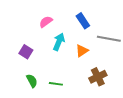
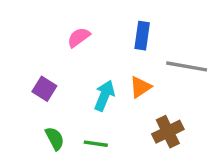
blue rectangle: (83, 21) -> (142, 36), turned 42
cyan arrow: (59, 42) -> (104, 96), moved

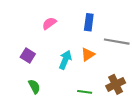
brown cross: (168, 132) -> (116, 84), moved
green line: (96, 144) -> (85, 92), moved

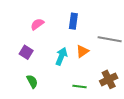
blue rectangle: (89, 22) -> (73, 21), moved
pink semicircle: (49, 23) -> (37, 24), moved

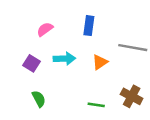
cyan arrow: (61, 56) -> (64, 59), moved, turned 66
brown cross: (109, 79) -> (132, 96), turned -36

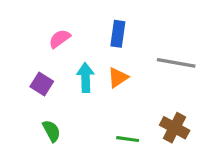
cyan arrow: (64, 59) -> (85, 78), turned -90
orange triangle: (100, 62) -> (118, 78), moved

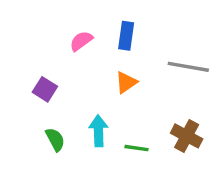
pink semicircle: (60, 39) -> (81, 41), moved
cyan arrow: (85, 78) -> (98, 131), moved

